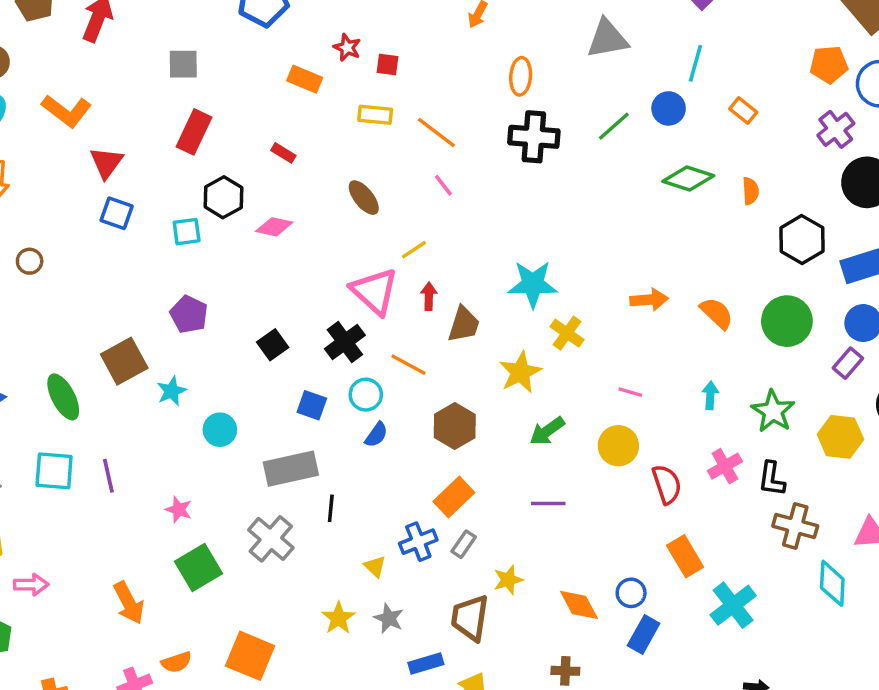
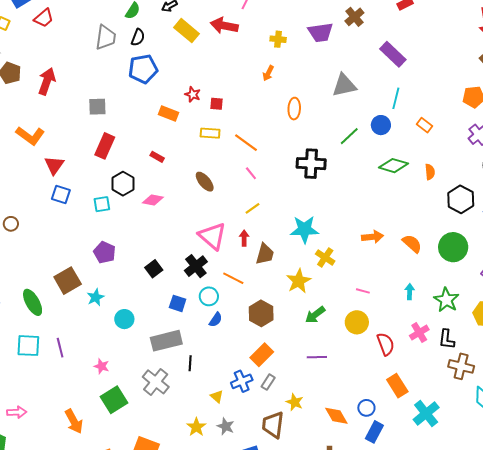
black cross: (534, 137) -> (311, 164), moved
yellow line: (414, 250) -> (252, 208), moved
yellow star: (508, 580) -> (295, 402), turned -30

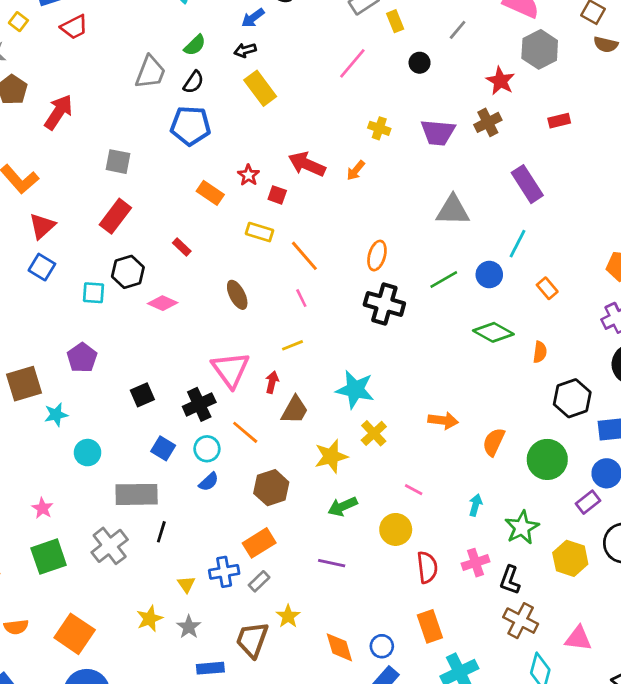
red arrow: (224, 26) -> (307, 164), moved
orange ellipse: (294, 109) -> (377, 256), moved
orange semicircle: (412, 244) -> (494, 442), turned -120

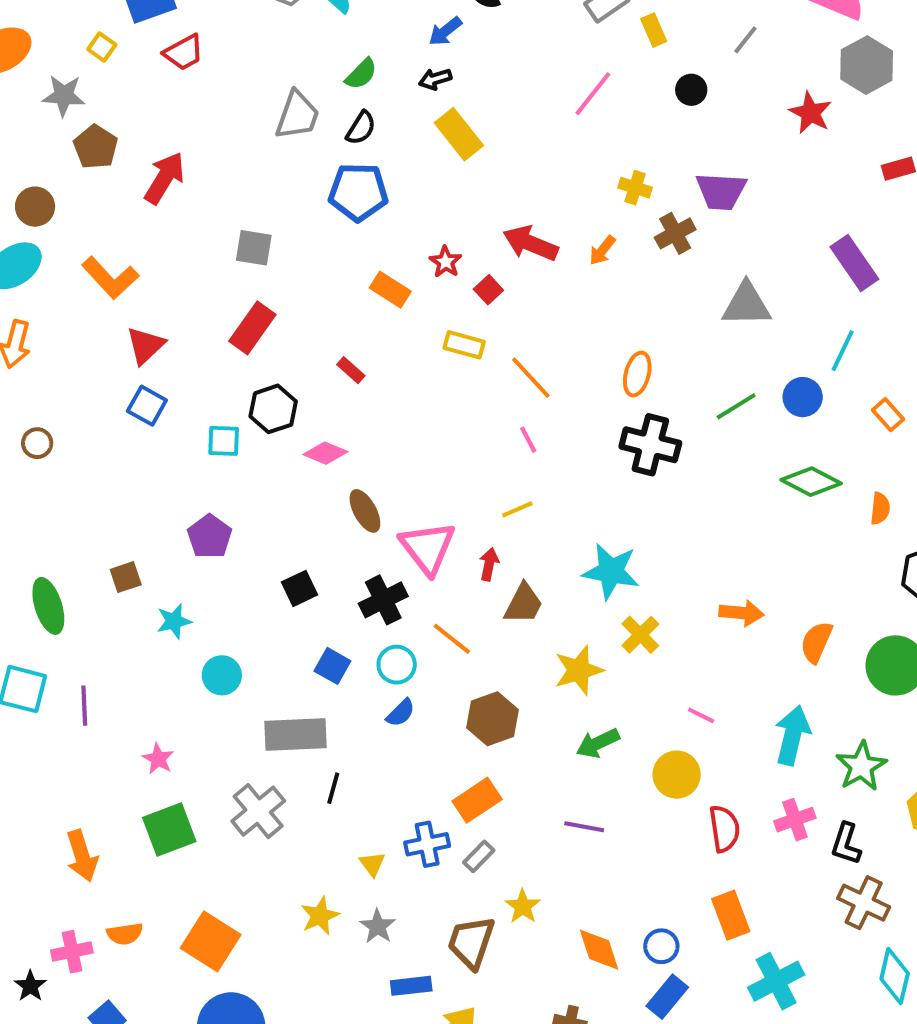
brown cross: (488, 122) -> (675, 233), moved
red square: (277, 195) -> (488, 290), turned 30
brown ellipse: (237, 295) -> (365, 511), moved
brown square: (24, 384) -> (126, 577), size x0.6
cyan arrow: (476, 505) -> (792, 735), size x1.8

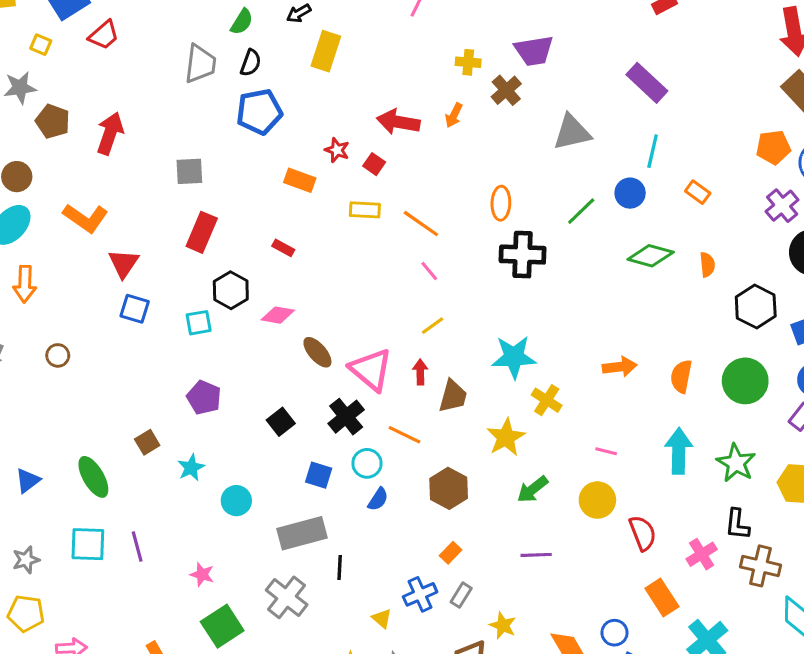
yellow rectangle: (459, 134) -> (326, 51), turned 69
orange rectangle: (477, 800) -> (451, 553), size x0.6
pink cross: (795, 820) -> (702, 554), moved

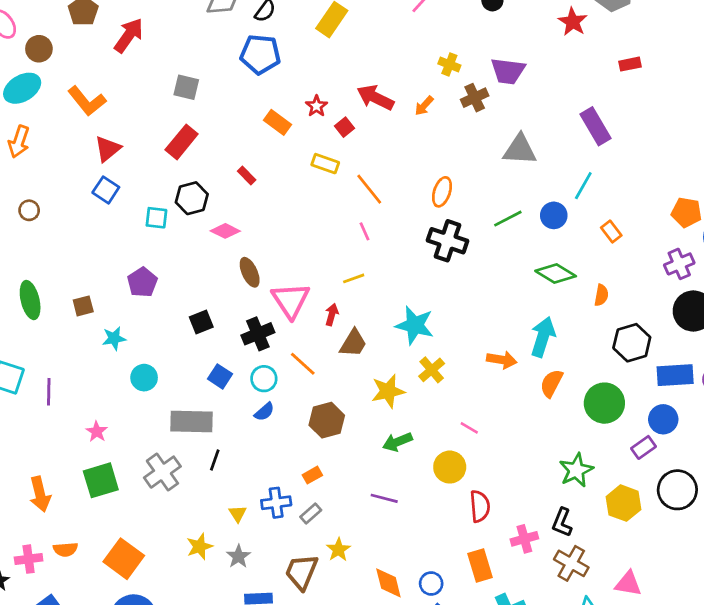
cyan arrow: (679, 451) -> (543, 337), moved
green ellipse: (93, 477) -> (30, 300), moved

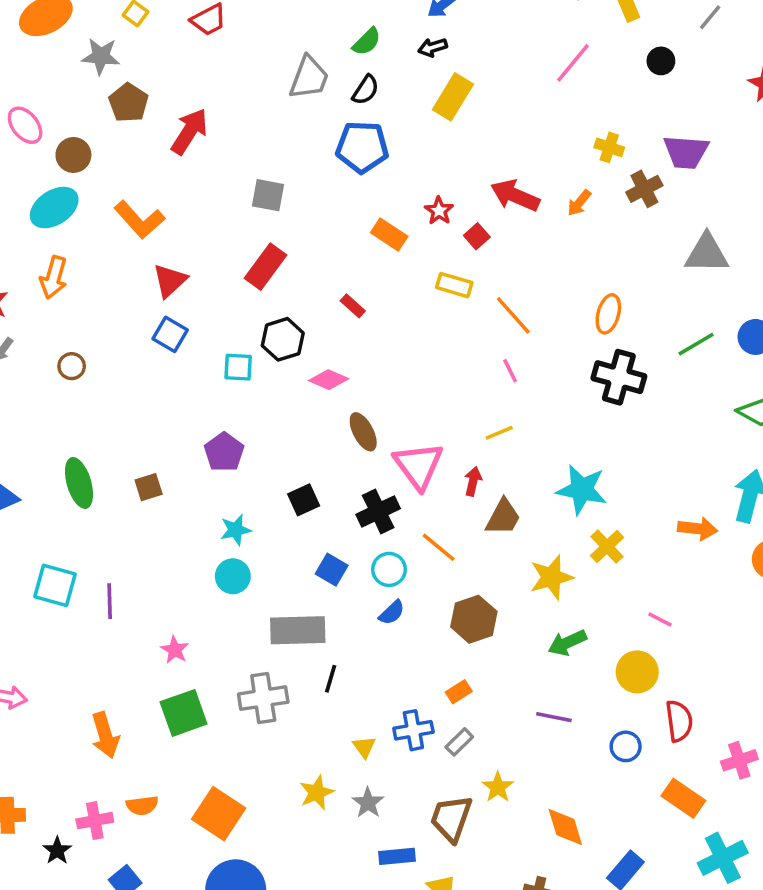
cyan star: (114, 338) -> (236, 530), moved
gray cross: (162, 472) -> (263, 698), turned 30
orange rectangle: (480, 566) -> (683, 798), turned -36
blue circle: (431, 584) -> (626, 746), moved

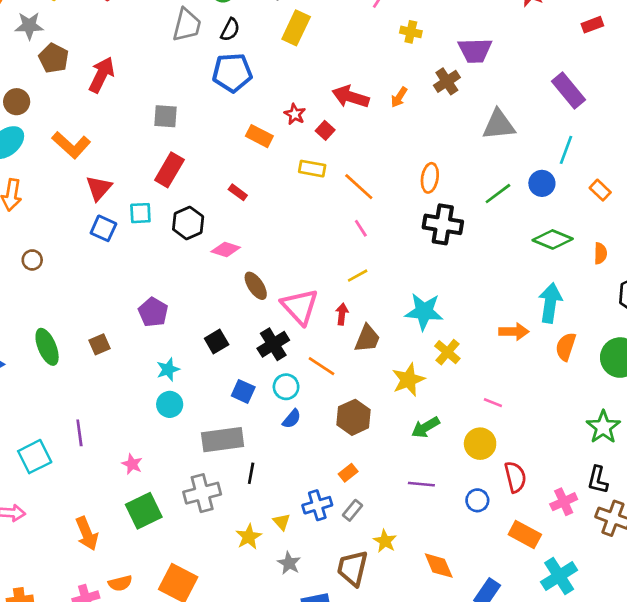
yellow cross: (609, 147) -> (411, 32), moved
cyan square: (238, 367) -> (140, 213), moved
cyan square: (55, 585) -> (35, 457), moved, turned -36
yellow star: (317, 793) -> (249, 537), moved

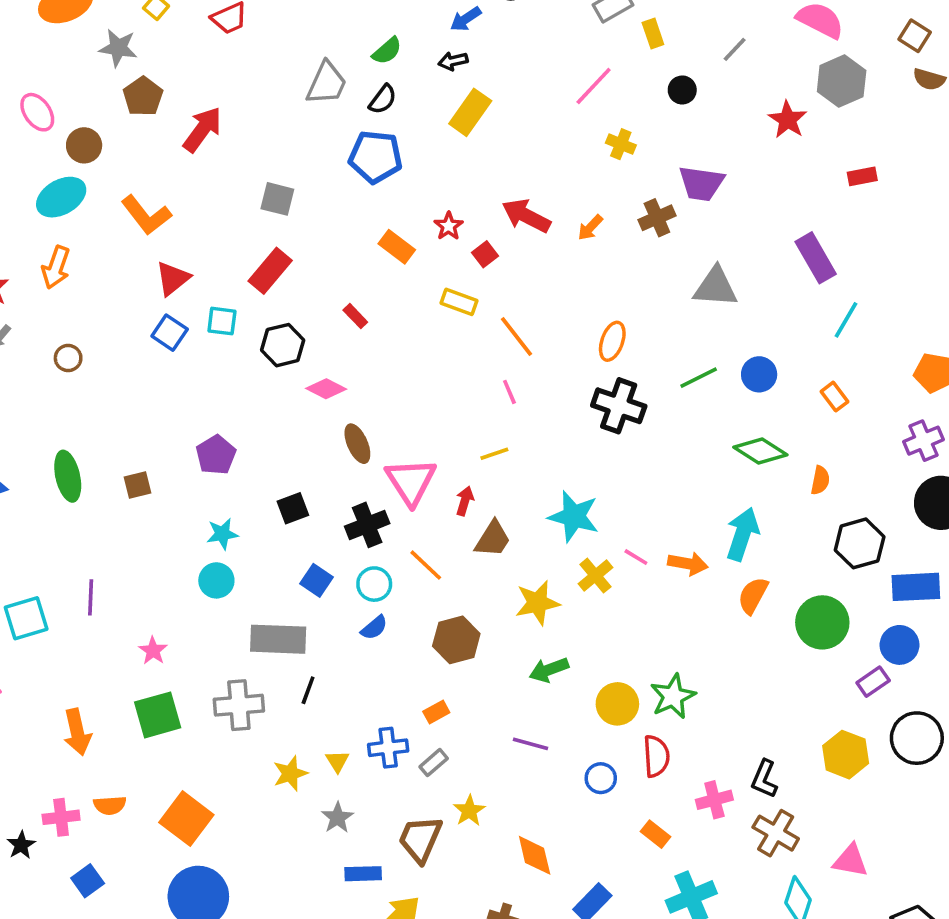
cyan line: (566, 150) -> (846, 320), moved
pink line: (493, 403) -> (636, 557), moved
green star: (603, 427) -> (673, 696), moved
orange rectangle: (525, 534) -> (655, 834), size x0.7

